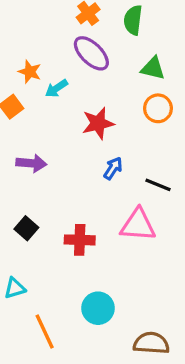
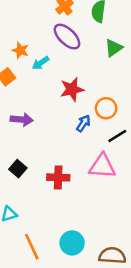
green triangle: (153, 68) -> (114, 48), turned -48
orange circle: (158, 108) -> (106, 108), moved
black line: (158, 185) -> (117, 136), turned -54
cyan circle: (98, 308) -> (72, 243), moved

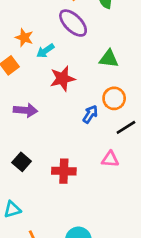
green triangle: (114, 48) -> (109, 59), moved, turned 42
red star: (72, 89) -> (63, 79), moved
pink triangle: (102, 166) -> (110, 159), size x0.6

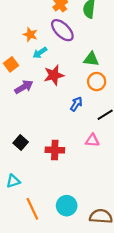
orange star: (24, 38) -> (30, 34), moved
orange circle: (114, 98) -> (97, 82), moved
purple arrow: (25, 110) -> (24, 87), moved, turned -36

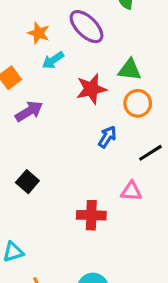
red star: (54, 75) -> (91, 89), moved
black square: (21, 143) -> (27, 182), moved
red cross: (55, 150) -> (91, 215), moved

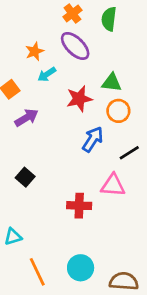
orange star: (39, 33) -> (35, 51), turned 30
blue arrow: (107, 137) -> (93, 139), size x1.4
pink triangle: (131, 191) -> (113, 185), size x1.4

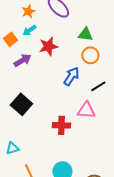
cyan arrow: (47, 74) -> (29, 30), moved
red star: (79, 99) -> (48, 46), moved
black square: (25, 177) -> (21, 104), size x1.5

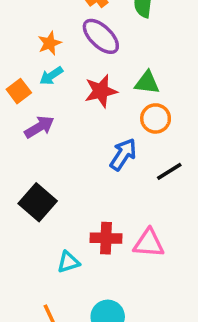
red star: (48, 46) -> (101, 91), moved
pink triangle: (86, 110) -> (149, 243), moved
cyan triangle: (12, 148) -> (68, 262), moved

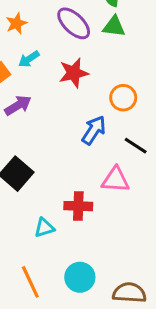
orange star: (50, 43) -> (16, 23), moved
green triangle: (147, 83) -> (114, 27), moved
black line: (169, 171) -> (136, 146), turned 65
pink triangle: (149, 243) -> (115, 180), moved

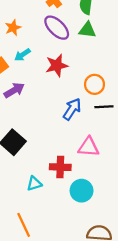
black line: (136, 146) -> (104, 107), moved, turned -36
cyan circle: (80, 277) -> (82, 191), moved

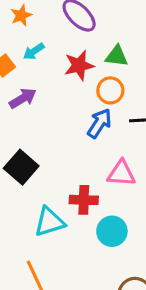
green triangle: (87, 30) -> (117, 56), moved
orange circle: (95, 84) -> (110, 90), moved
cyan triangle: (34, 184) -> (49, 222), size x1.5

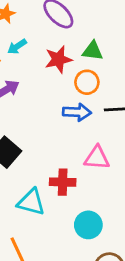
blue arrow: (99, 123) -> (77, 112), turned 60
cyan triangle: (49, 222) -> (31, 202), turned 32
cyan circle: (112, 231) -> (88, 225), moved

